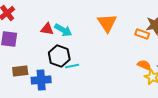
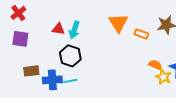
cyan arrow: (63, 30) -> (74, 30), turned 78
orange rectangle: (142, 34) -> (141, 34), moved
cyan line: (72, 66) -> (70, 81), moved

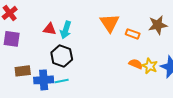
orange semicircle: (155, 65) -> (136, 64), moved
yellow star: (163, 77) -> (150, 66), moved

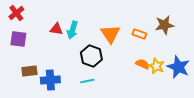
orange triangle: (110, 23) -> (110, 34), moved
black hexagon: (62, 56) -> (91, 56), moved
cyan line: (62, 81) -> (87, 81), moved

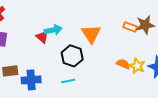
red triangle: (56, 29) -> (42, 37), moved, turned 32
cyan arrow: (72, 30) -> (53, 30), turned -120
orange rectangle: (139, 34) -> (130, 27), moved

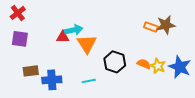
orange triangle: (91, 34) -> (87, 44), moved
red triangle: (42, 37) -> (63, 37), turned -40
black hexagon: (72, 56) -> (115, 62), moved

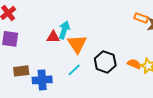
orange rectangle: (151, 27) -> (141, 18), moved
cyan arrow: (74, 30) -> (64, 30), turned -60
cyan line: (89, 81) -> (74, 70), moved, turned -32

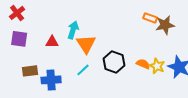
red triangle: (53, 37) -> (52, 42), moved

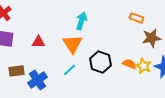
brown star: (165, 25) -> (151, 38), moved
cyan arrow: (73, 30) -> (81, 21), moved
blue cross: (51, 80) -> (37, 80), turned -30

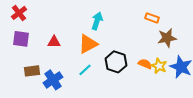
orange triangle: (72, 44) -> (88, 44), turned 35

